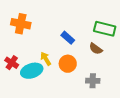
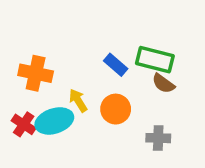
orange cross: (21, 24) -> (36, 73), moved
green rectangle: (105, 29) -> (155, 60), moved
red cross: (12, 63) -> (24, 124), moved

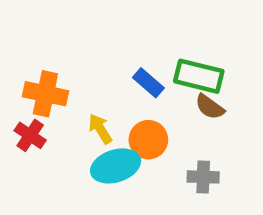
cyan ellipse: (54, 121) -> (116, 166), moved
red cross: (24, 124) -> (30, 135), moved

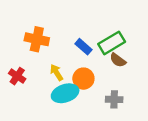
green rectangle: (199, 76) -> (112, 43), turned -45
orange cross: (45, 94) -> (37, 39), moved

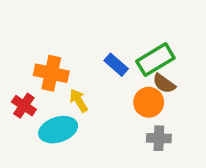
orange cross: (37, 39) -> (51, 73), moved
orange circle: (83, 79) -> (149, 102), moved
cyan ellipse: (65, 93) -> (58, 130), moved

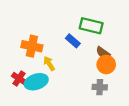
green rectangle: (155, 60) -> (91, 26), moved, turned 45
orange circle: (149, 102) -> (106, 65), moved
red cross: (24, 106) -> (19, 79), moved

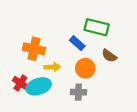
yellow arrow: (49, 63) -> (52, 67), turned 120
orange circle: (106, 65) -> (85, 68), moved
gray cross: (100, 87) -> (78, 92), moved

